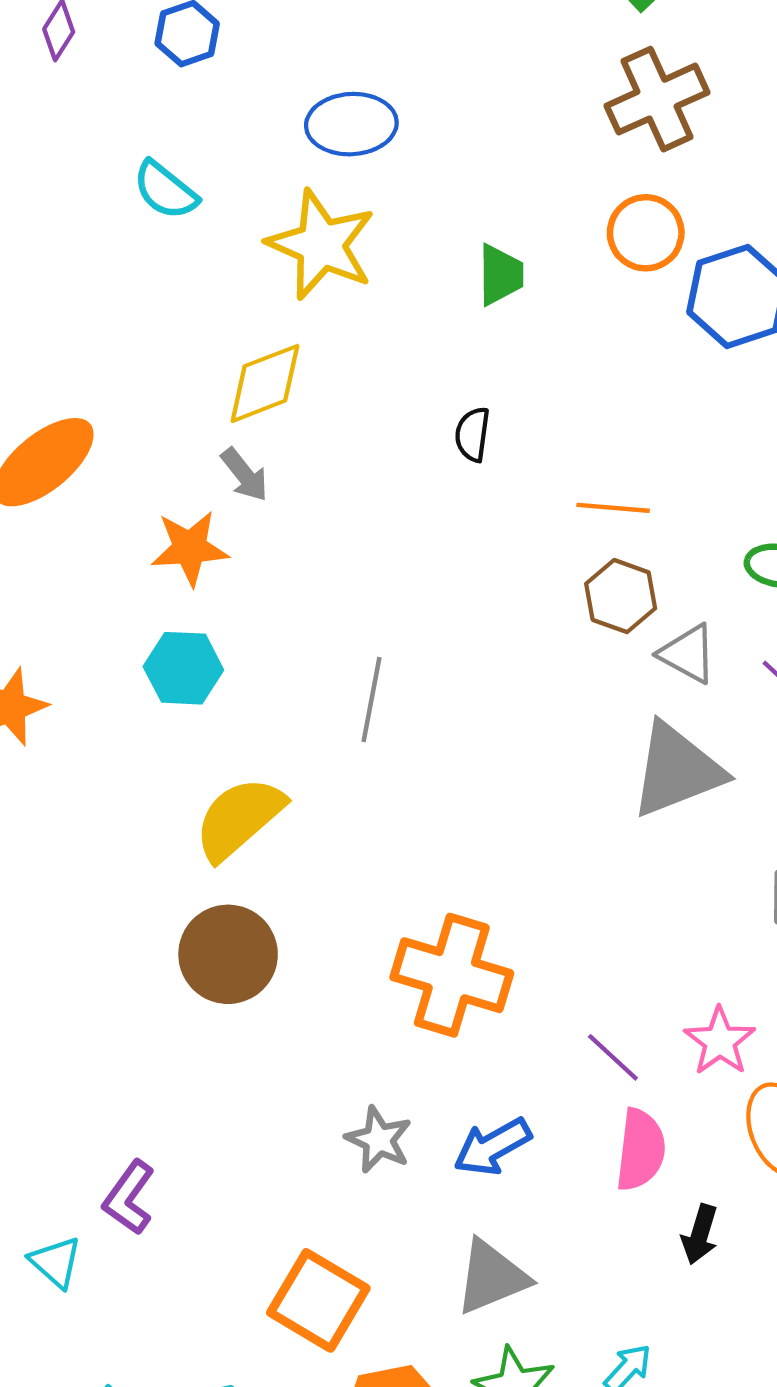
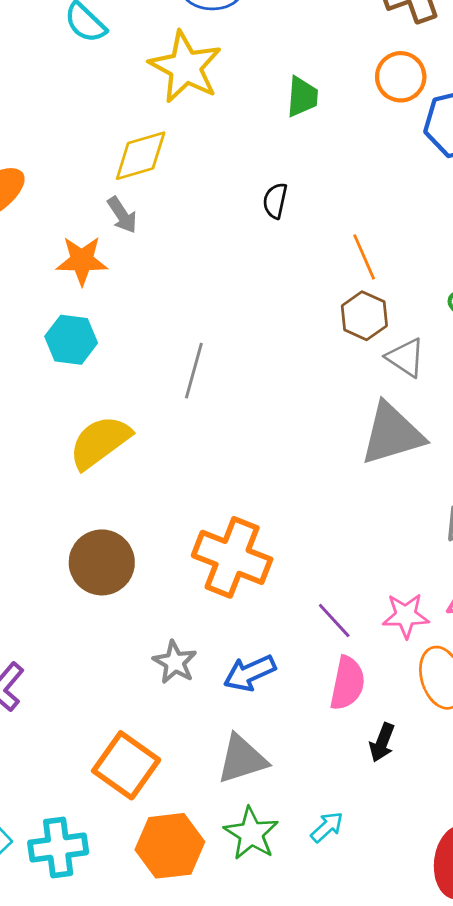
orange line: (613, 508) -> (364, 257), turned 57
brown circle: (228, 954) -> (102, 562), moved
pink star: (720, 1041) -> (406, 616), turned 30

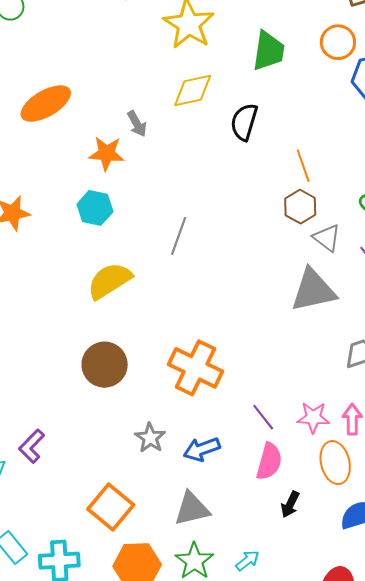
green trapezoid: (302, 97) -> (268, 51), size x1.4
yellow diamond: (141, 156) -> (193, 90), moved
black semicircle: (275, 201) -> (244, 122), size x1.5

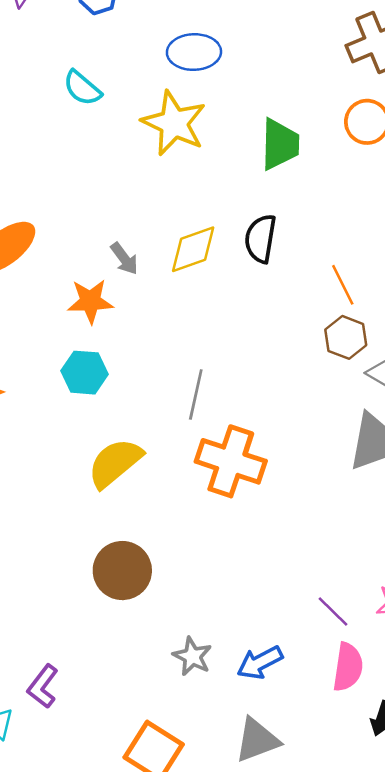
yellow diamond: (193, 90) -> (193, 249), moved
orange cross: (195, 368) -> (231, 461), moved

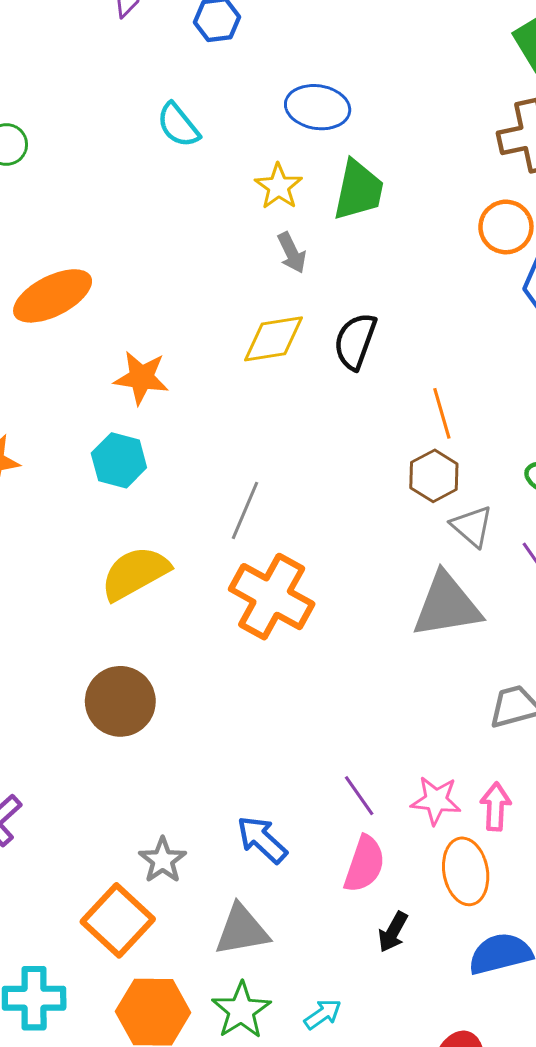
yellow star: (174, 123) -> (279, 186), size x0.6
green trapezoid: (280, 144) -> (358, 190), moved
gray arrow: (124, 259) -> (292, 253), moved
gray star: (192, 656) -> (163, 860), moved
blue arrow: (260, 663) -> (262, 840), turned 60

